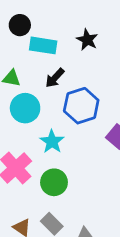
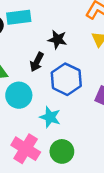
black star: (87, 40) -> (57, 39), moved
cyan rectangle: (43, 45) -> (19, 17), moved

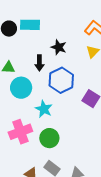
black arrow: (37, 62) -> (39, 63), turned -35
pink cross: (26, 149) -> (20, 132), turned 30

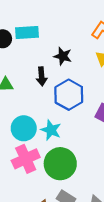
cyan circle: (21, 88) -> (24, 128), moved
green circle: (49, 138) -> (60, 164), size x1.4

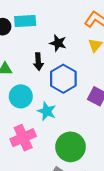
cyan circle: (24, 128) -> (21, 96), moved
green circle: (60, 164) -> (71, 147), moved

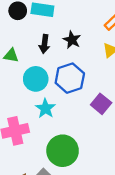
black arrow: (38, 62) -> (44, 44), moved
cyan circle: (21, 96) -> (36, 79), moved

